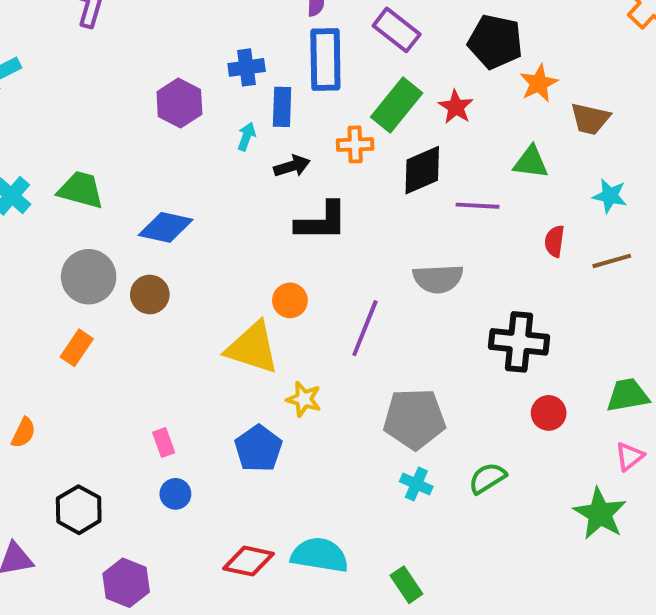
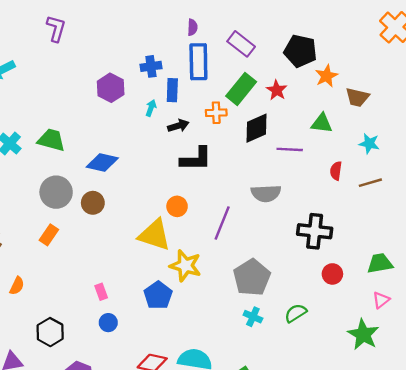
yellow star: (304, 399) -> (185, 266), size x1.5
gray pentagon: (414, 419) -> (252, 278), turned -30

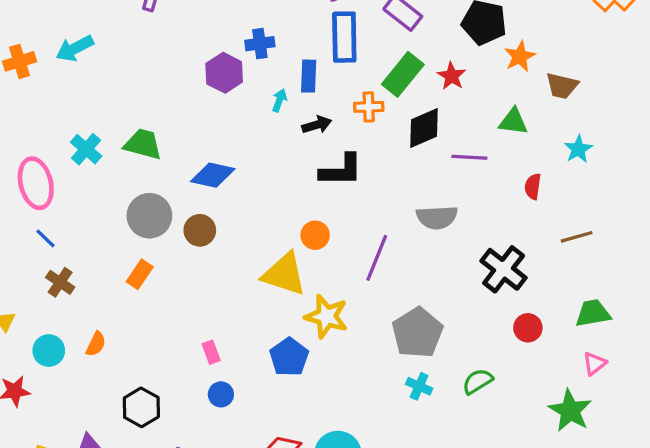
blue cross: (151, 66) -> (260, 44), moved
cyan star: (369, 144) -> (578, 149), turned 30
brown line: (370, 183) -> (577, 237), moved
black cross: (315, 231) -> (504, 269), turned 32

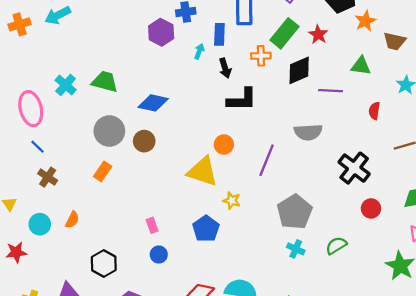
black arrow: (317, 125) -> (225, 68), turned 90
yellow star: (326, 316) -> (232, 201), size x0.6

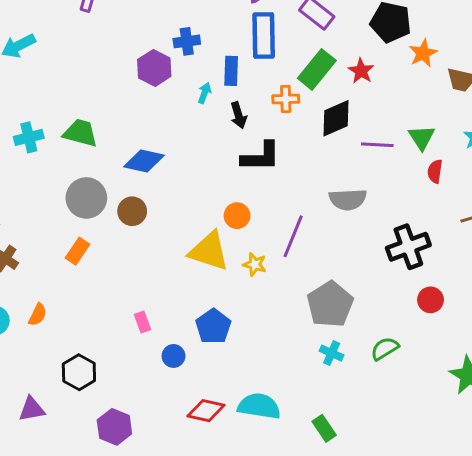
green triangle: (361, 66) -> (422, 137), moved, turned 50
cyan cross: (66, 85) -> (29, 137), turned 35
black cross: (354, 168) -> (408, 247), turned 32
yellow star: (232, 201) -> (255, 264), moved
blue circle: (159, 255) -> (174, 356), moved

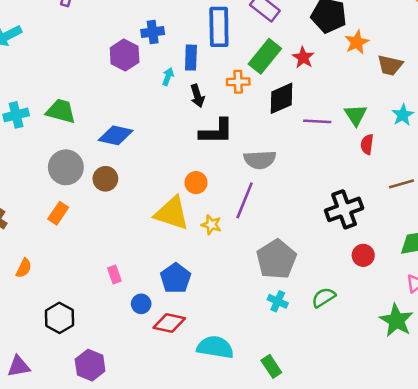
gray semicircle: (348, 199) -> (260, 160), moved
purple triangle: (32, 409) -> (19, 366), moved
red diamond: (206, 411) -> (169, 323), moved

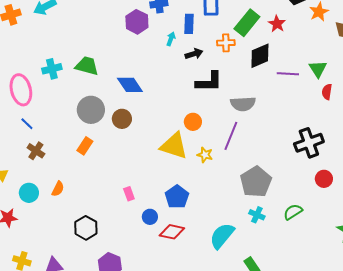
black arrow: (197, 96) -> (194, 54), turned -90
blue diamond: (116, 135) -> (130, 85), turned 44
cyan semicircle: (215, 347) -> (222, 236), moved, turned -60

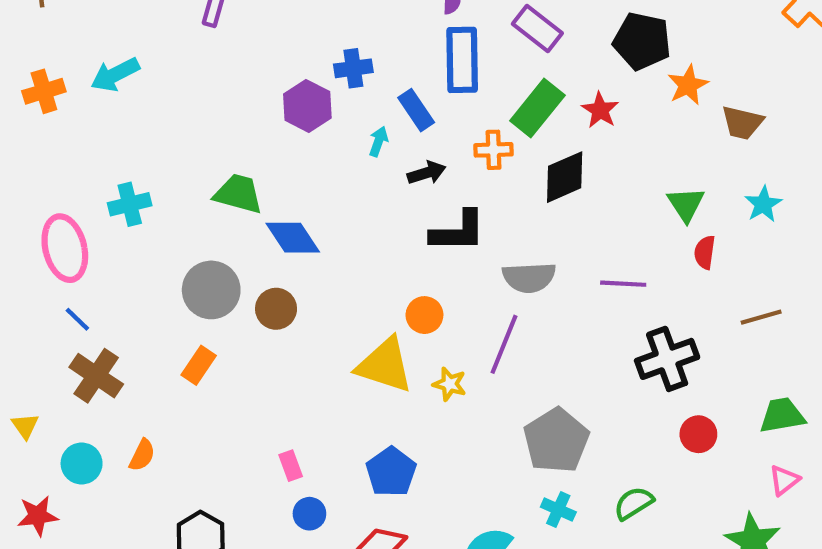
blue rectangle: (189, 24) -> (416, 110), turned -36
green trapezoid: (87, 66) -> (238, 194), moved
purple line: (288, 74) -> (623, 284), moved
brown cross: (36, 151) -> (96, 376), size x1.4
blue circle: (150, 217) -> (309, 514), moved

